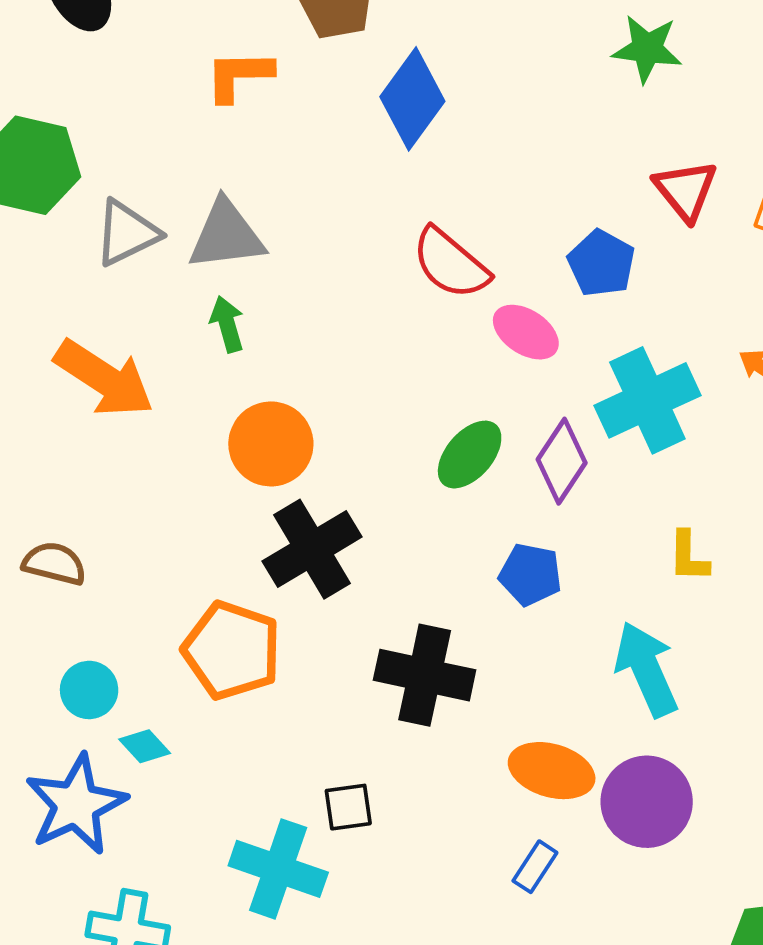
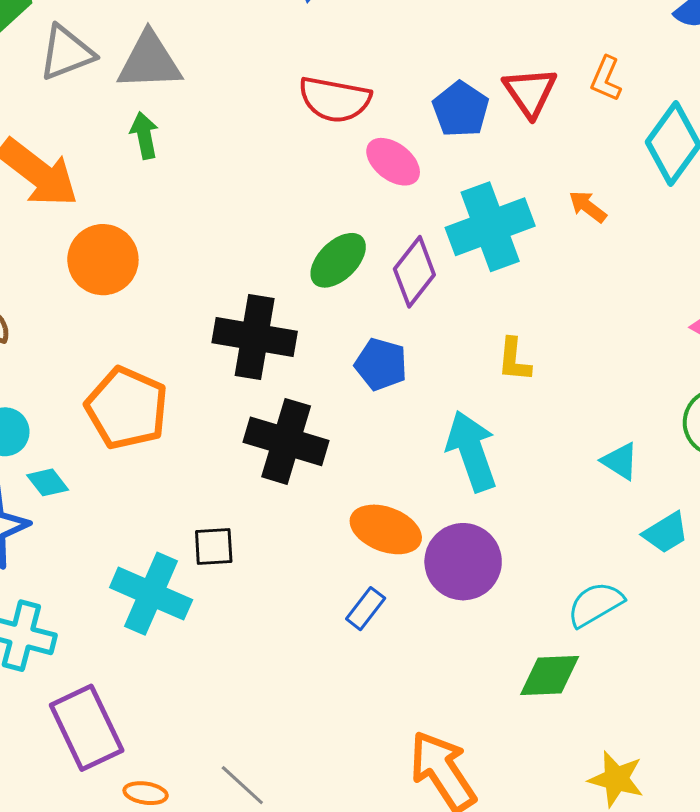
red triangle: (686, 190) -> (530, 92), moved
red semicircle: (450, 263) -> (335, 99), turned -34
orange circle: (271, 444) -> (103, 260), moved
black cross: (312, 549) -> (255, 337), moved, turned 36

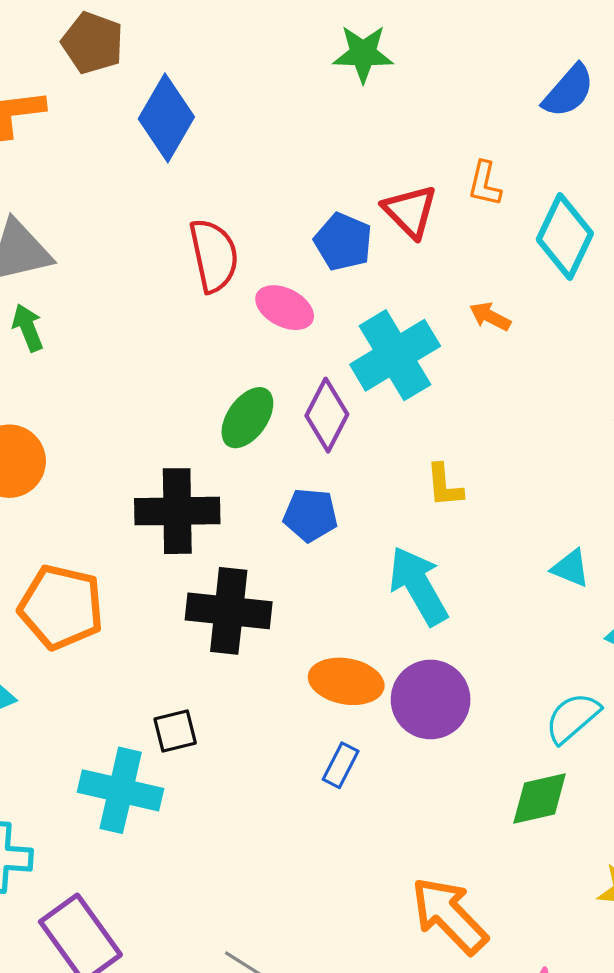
red semicircle: (335, 99) -> (214, 256), turned -102

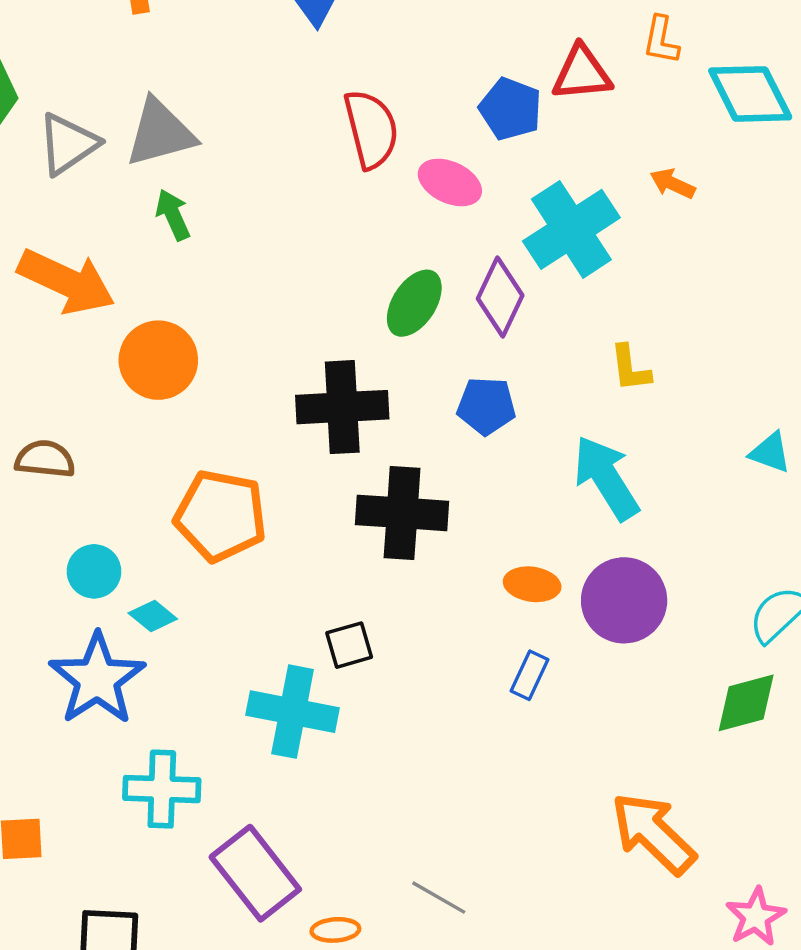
red triangle: (410, 211) -> (582, 73), turned -48
cyan diamond: (565, 237) -> (750, 94), turned -50
orange ellipse: (346, 681) -> (532, 584), size x0.7

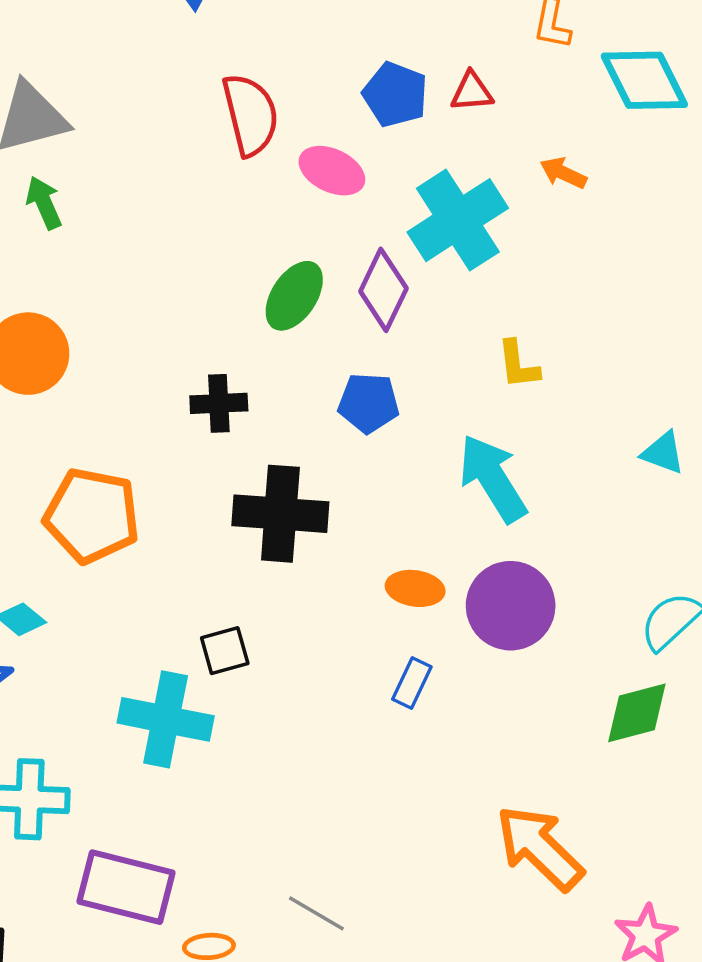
red triangle: (582, 73) -> (472, 92), moved, size x0.7
black cross: (342, 407) -> (219, 403), size x0.6
purple rectangle: (255, 873) -> (126, 887), turned -38

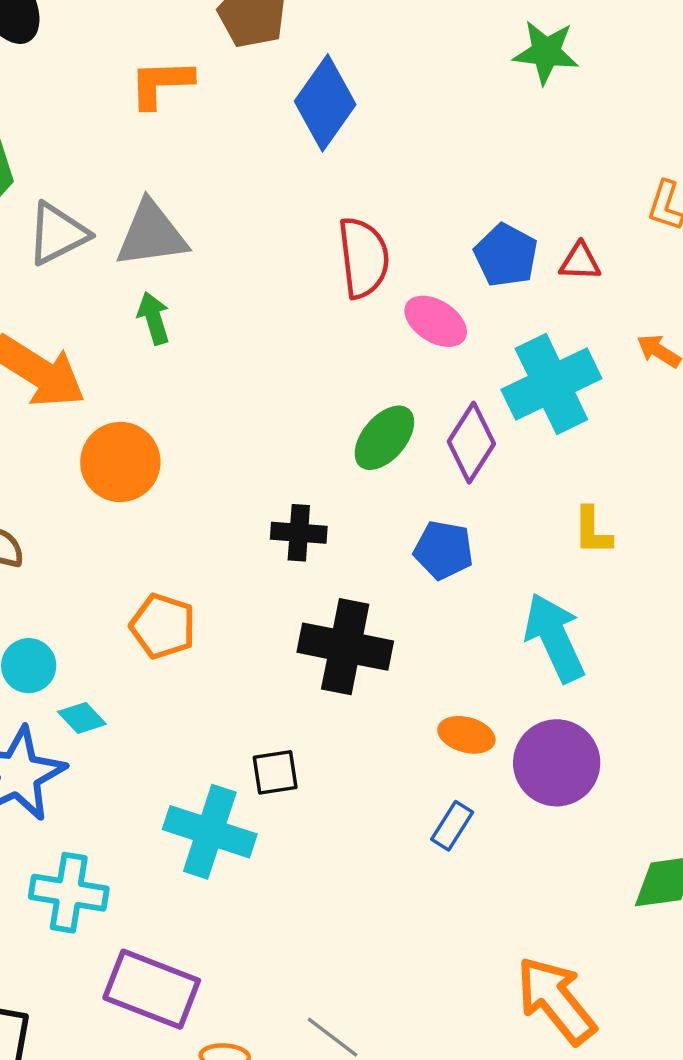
orange pentagon: (92, 516) -> (163, 626), size x0.7

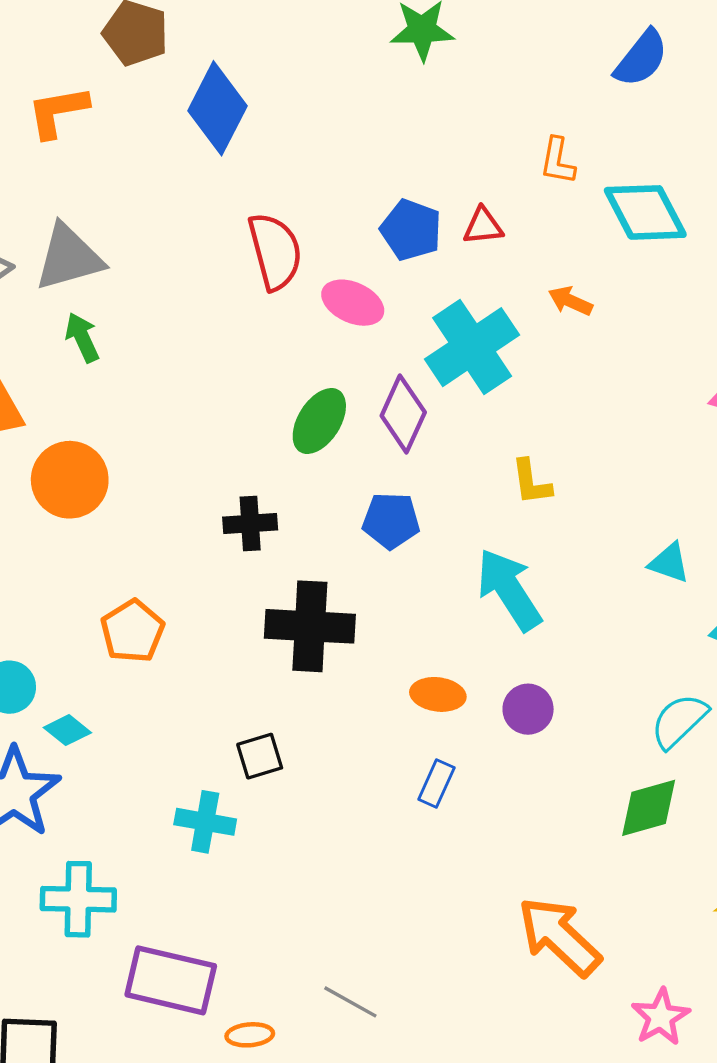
orange pentagon: (163, 626) -> (132, 631), turned 30
purple circle: (557, 763) -> (528, 709), size x0.6
cyan cross: (210, 832) -> (205, 822), size x0.7

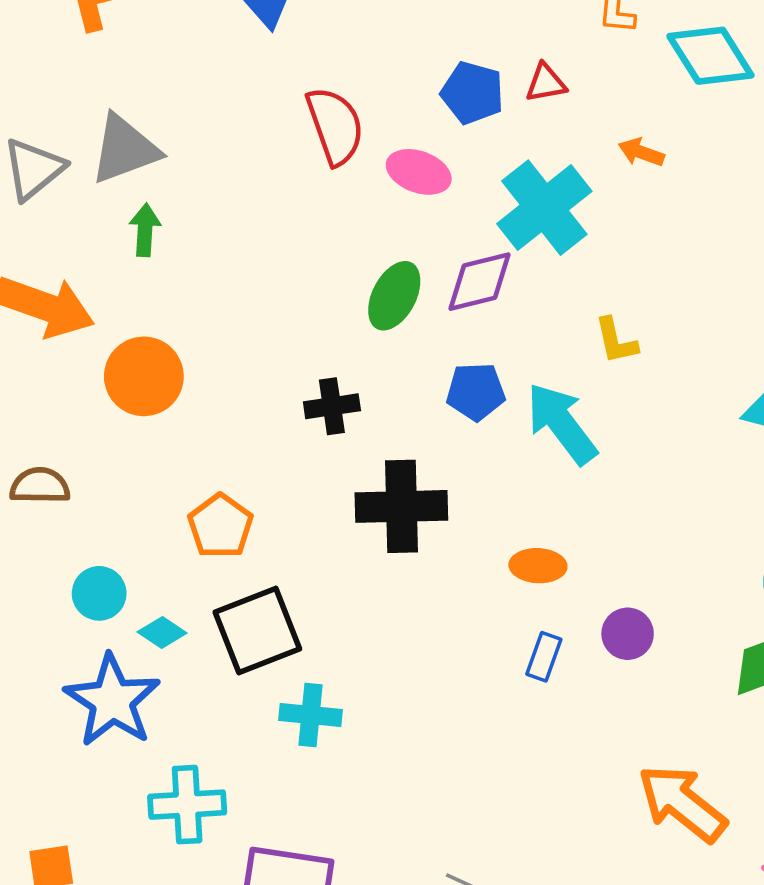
green arrow: (82, 338) -> (145, 230), turned 33
purple diamond: (403, 414) -> (479, 282), turned 56
cyan arrow: (509, 590) -> (562, 424), moved
purple circle: (528, 709) -> (628, 634), moved
black square: (260, 756) -> (257, 631), moved, size x1.8

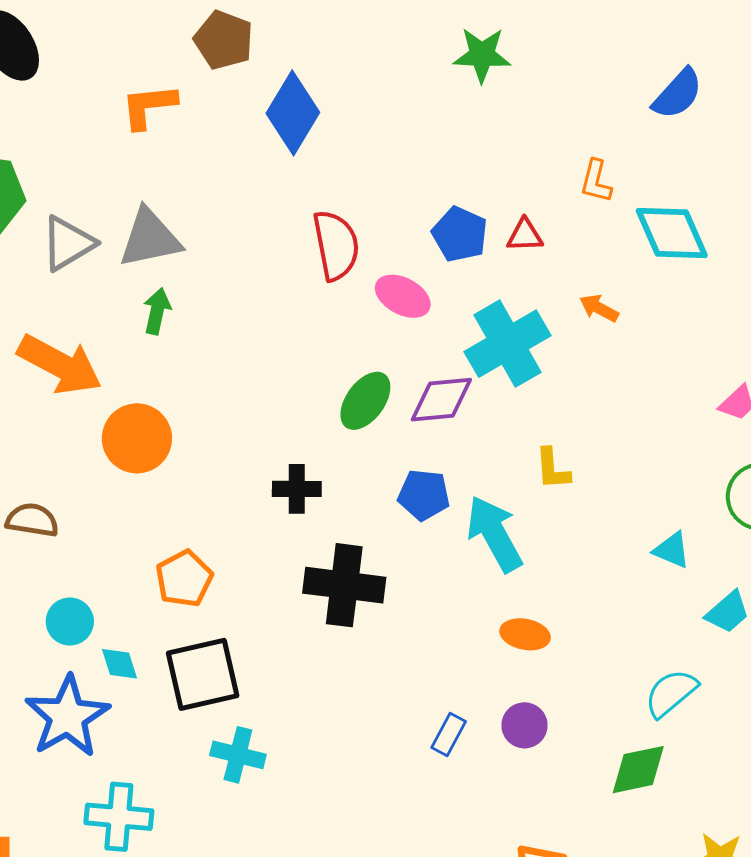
orange ellipse: (538, 566) -> (525, 634), moved
cyan diamond: (162, 632) -> (119, 664), turned 30

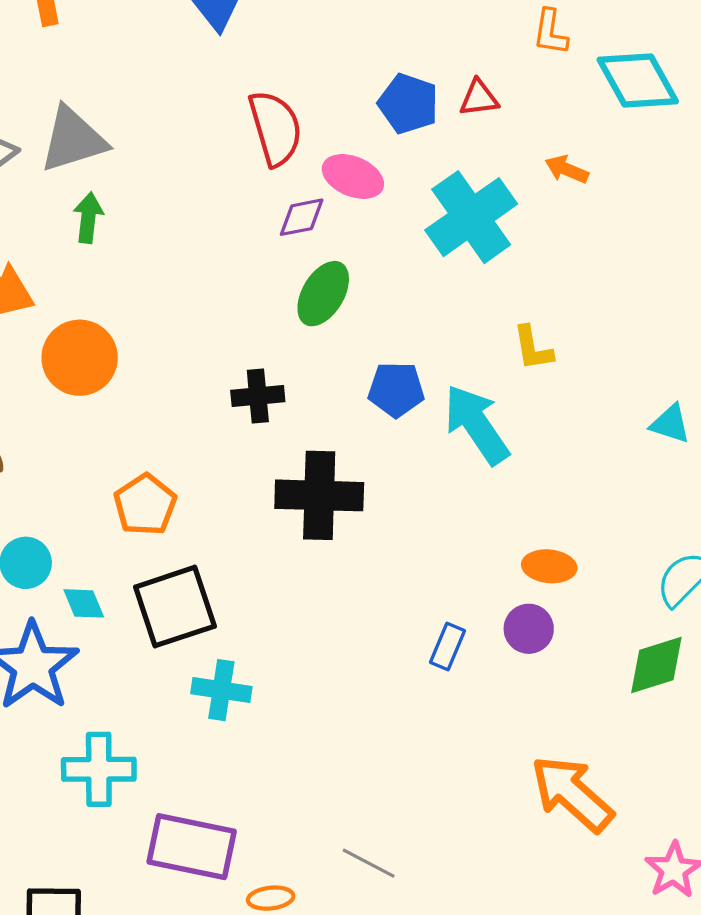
purple diamond: (441, 400) -> (302, 217), moved, size x0.7
orange ellipse: (525, 634) -> (549, 566), moved

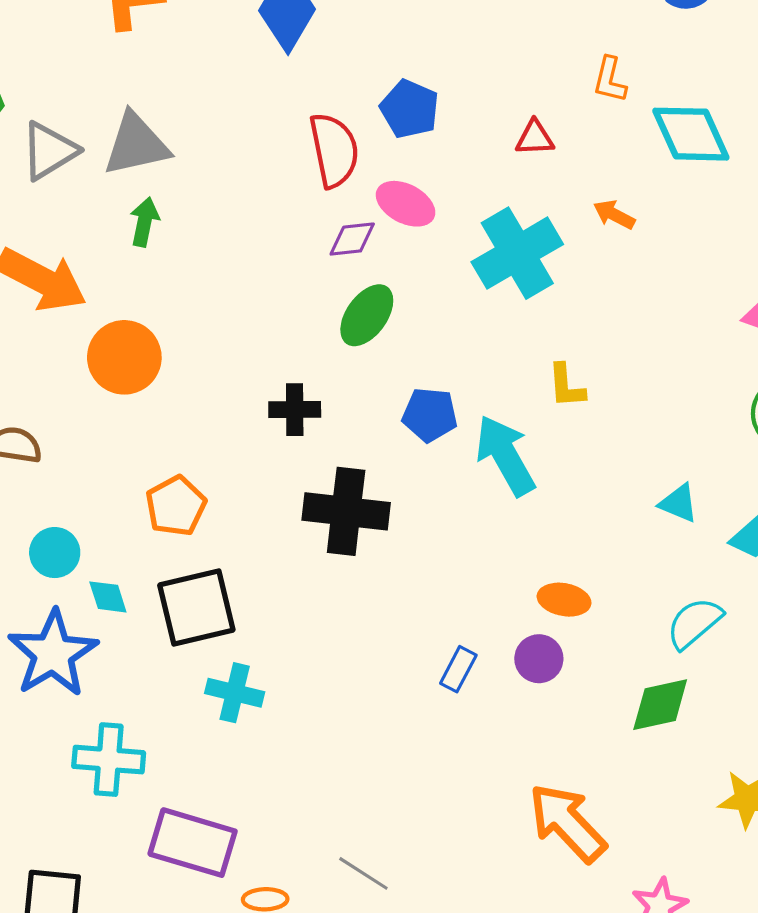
blue pentagon: (408, 104) -> (410, 109), moved
cyan triangle: (670, 424) -> (679, 503), moved

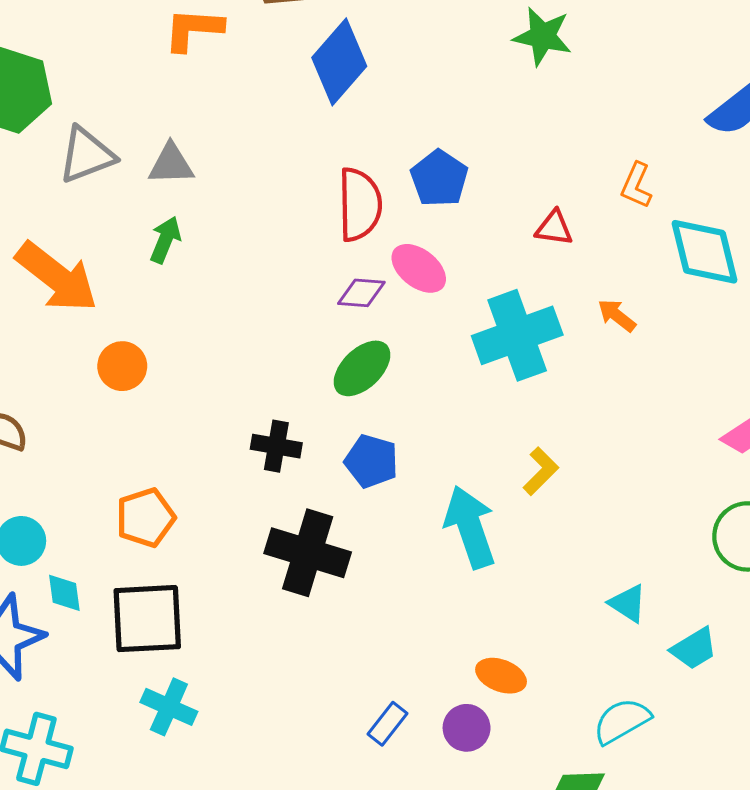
gray triangle: (136, 144) -> (171, 164), size x0.7
orange circle: (124, 357) -> (122, 366), size x0.7
yellow L-shape: (566, 386) -> (541, 471), turned -141
blue pentagon: (430, 415) -> (371, 461), moved

